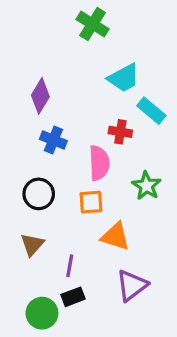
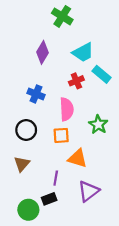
purple diamond: (40, 96) -> (43, 52), moved
red cross: (120, 132) -> (76, 81), moved, turned -32
purple line: (70, 266) -> (56, 178), moved

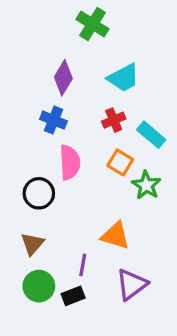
cyan rectangle: (102, 74) -> (151, 135), moved
blue cross: (36, 94) -> (54, 120), moved
pink semicircle: (67, 109) -> (70, 162), moved
orange square: (61, 135) -> (120, 162), moved, turned 35
green circle: (28, 210) -> (39, 286), moved

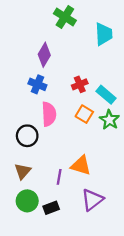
cyan trapezoid: (123, 78) -> (104, 34), moved, turned -65
green star: (146, 185) -> (109, 120), moved
purple line: (83, 265) -> (59, 177), moved

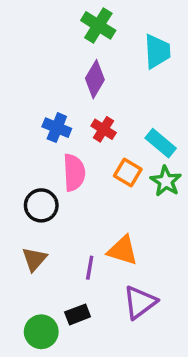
purple diamond: (44, 55) -> (95, 79), moved
red cross: (80, 84) -> (104, 129), moved, turned -35
green circle: (27, 201) -> (41, 332), moved

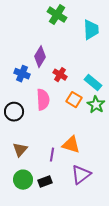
purple diamond: (95, 79) -> (40, 57), moved
blue cross: (57, 128) -> (22, 74), moved
black circle: (41, 205) -> (14, 112), moved
green circle: (41, 332) -> (23, 180), moved

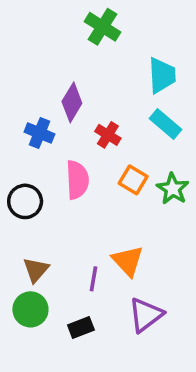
cyan trapezoid: (91, 30) -> (162, 75), moved
cyan rectangle: (93, 83) -> (166, 124), moved
orange triangle: (71, 145) -> (128, 261), turned 30
green circle: (23, 180) -> (30, 309), moved

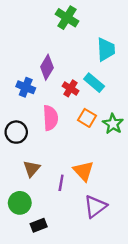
cyan rectangle: (166, 124) -> (94, 83), moved
brown triangle: (36, 270) -> (32, 169), moved
black rectangle: (81, 327) -> (39, 225), moved

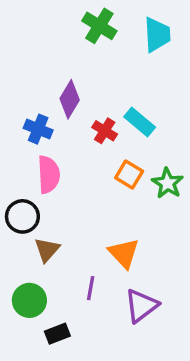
cyan trapezoid: (106, 50) -> (157, 35), moved
pink semicircle: (50, 118) -> (49, 174), moved
black circle: (16, 132) -> (22, 216), moved
purple line: (61, 183) -> (91, 288), moved

